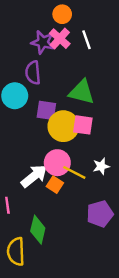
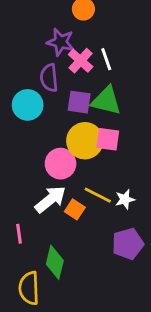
pink cross: (60, 39) -> (81, 61), moved
white line: (87, 40) -> (106, 59), moved
purple square: (46, 110) -> (79, 102), moved
pink circle: (57, 163) -> (61, 164), moved
white star: (101, 166) -> (125, 199), moved

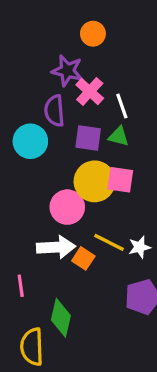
white line: (106, 59) -> (122, 106), moved
green triangle: (106, 101) -> (119, 136), size x0.6
white arrow: (50, 199) -> (56, 247), turned 36

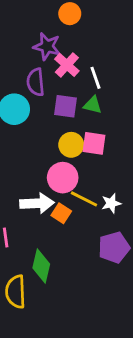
yellow circle: (95, 181) -> (71, 145), size x0.7
pink circle: (67, 207) -> (63, 178), moved

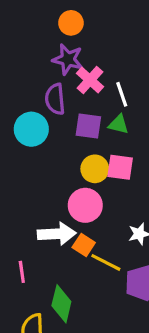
orange circle: (70, 14) -> (71, 23), moved
yellow line: (84, 199) -> (106, 262), moved

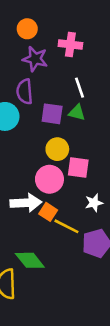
orange circle: (71, 23) -> (27, 29), moved
pink cross: (90, 80) -> (70, 44), moved, turned -35
pink square: (120, 167) -> (78, 167), moved
green diamond: (61, 304) -> (30, 260), turned -52

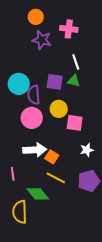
purple semicircle: (25, 92) -> (34, 95), moved
pink circle: (49, 179) -> (32, 118), moved
yellow line: (66, 226) -> (56, 178), moved

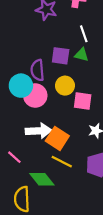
cyan circle: (19, 84) -> (21, 86), moved
orange square: (52, 157) -> (57, 138), size x1.5
pink line: (13, 174) -> (14, 157), turned -40

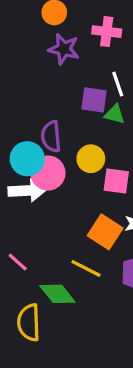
purple square: (61, 56) -> (94, 100), moved
white arrow: (39, 131) -> (27, 191), moved
orange square: (57, 138) -> (105, 232), moved

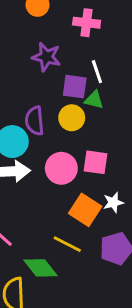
purple star: (64, 49) -> (46, 57), moved
yellow circle: (91, 159) -> (72, 118), moved
pink circle: (48, 173) -> (61, 168), moved

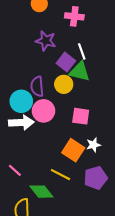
purple square: (75, 87) -> (66, 62), turned 30
green triangle: (94, 100) -> (80, 72), size x1.5
pink circle: (61, 168) -> (44, 111), moved

